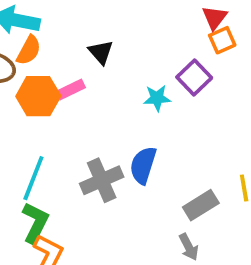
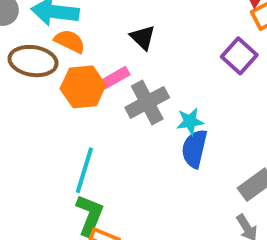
orange semicircle: (29, 50) -> (70, 41), turned -88
cyan star: (157, 98) -> (190, 121), moved
gray cross: (102, 180) -> (147, 102), moved

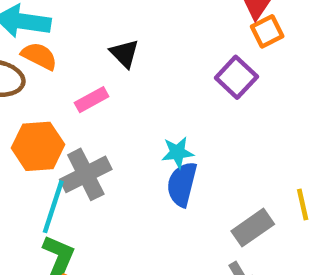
orange hexagon: (83, 87) -> (38, 146), moved
gray cross: (147, 102) -> (86, 174), moved

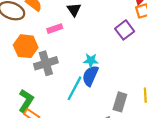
cyan line: (53, 207) -> (75, 88), moved
gray rectangle: (253, 228) -> (120, 102), turned -48

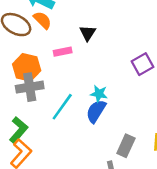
gray cross: (46, 63) -> (30, 87), moved
cyan line: (75, 88) -> (62, 107), moved

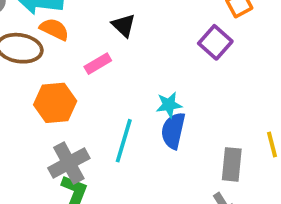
gray cross: (30, 87) -> (69, 163), moved

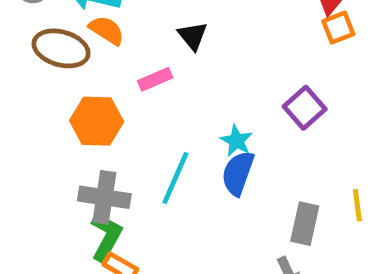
purple square: (215, 42) -> (305, 108), moved
cyan star: (169, 105) -> (236, 141), turned 30
gray cross: (69, 163) -> (104, 197), turned 30

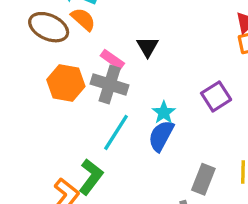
black triangle: (193, 36) -> (148, 47), moved
pink rectangle: (155, 79) -> (112, 60), turned 50
gray cross: (104, 197) -> (110, 85), moved
green L-shape: (106, 237) -> (91, 177), moved

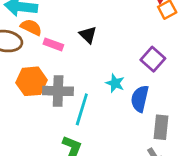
pink rectangle: (112, 60) -> (53, 44), moved
gray cross: (110, 85) -> (58, 91), moved
blue semicircle: (161, 136) -> (140, 99), moved

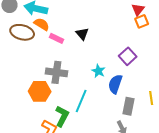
orange hexagon: (31, 81) -> (40, 91), moved
cyan line: (82, 109) -> (81, 101), moved

